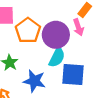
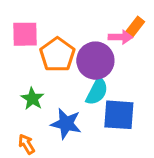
pink arrow: (78, 27) -> (120, 37), moved, turned -70

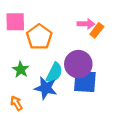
orange rectangle: (135, 27) -> (97, 30), moved
purple circle: (95, 61) -> (78, 64), moved
cyan semicircle: (97, 91) -> (54, 73), moved

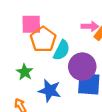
pink square: (15, 22) -> (31, 24), moved
cyan semicircle: (54, 73) -> (62, 50), moved

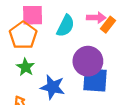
orange pentagon: (43, 39) -> (23, 35), moved
cyan semicircle: (62, 50) -> (66, 26), moved

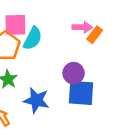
cyan semicircle: (66, 26) -> (33, 38), moved
purple circle: (88, 61) -> (74, 73), size x0.7

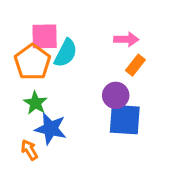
orange rectangle: (95, 35) -> (135, 65), moved
blue star: (36, 100) -> (51, 129), moved

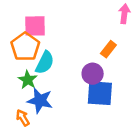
pink arrow: (126, 39) -> (124, 14), moved, turned -84
cyan semicircle: (66, 53) -> (45, 63), moved

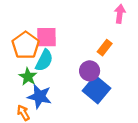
pink square: (35, 26) -> (47, 37), moved
blue square: (100, 93) -> (97, 89), turned 36

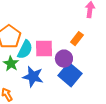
pink square: (47, 37) -> (44, 49), moved
blue star: (40, 96) -> (33, 77), moved

